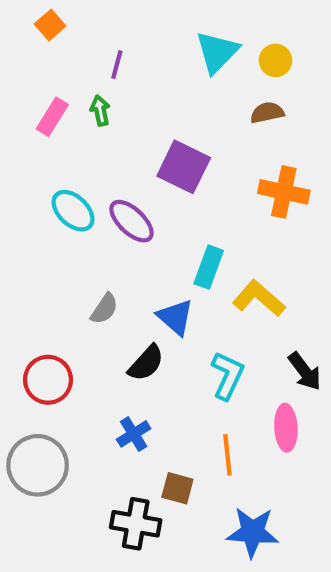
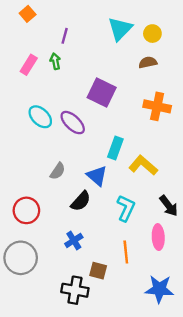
blue star: (253, 532) -> (159, 289), moved

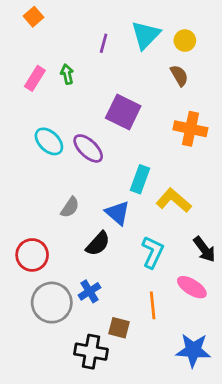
purple line: (65, 36) -> (104, 43), moved
brown semicircle: (148, 62) -> (179, 76), turned 72
pink ellipse: (158, 237) -> (192, 287), turned -55
gray circle: (21, 258) -> (52, 303), moved

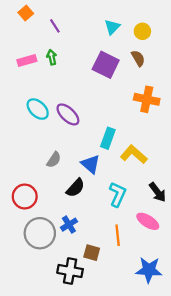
cyan triangle: (146, 35) -> (112, 27), size x0.7
purple line: (104, 43) -> (55, 26), moved, turned -48
pink rectangle: (35, 78) -> (27, 60), turned 42
purple square: (123, 112) -> (106, 65), moved

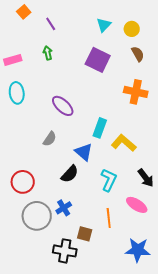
brown semicircle: (138, 58) -> (138, 54), moved
pink rectangle: (27, 60) -> (13, 60), moved
cyan ellipse: (38, 109) -> (17, 93), moved, turned 40
gray semicircle: (54, 160) -> (50, 139), moved

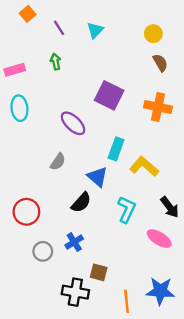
cyan triangle: (104, 25) -> (95, 30), moved
purple square: (98, 60) -> (109, 95), moved
gray circle: (37, 216) -> (43, 251), size x0.6
orange line: (109, 218) -> (127, 301), moved

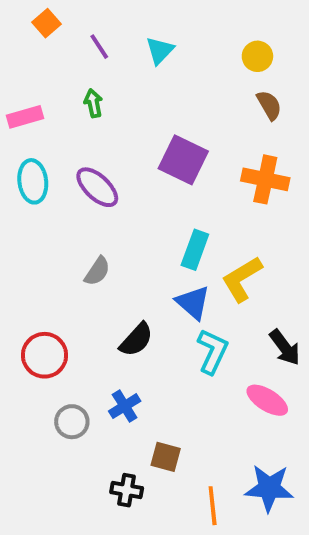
purple ellipse: (73, 123) -> (97, 187), moved
yellow L-shape: (144, 166) -> (242, 279), turned -72
blue triangle: (97, 177) -> (193, 302), moved
black cross: (75, 292) -> (127, 490), size x0.7

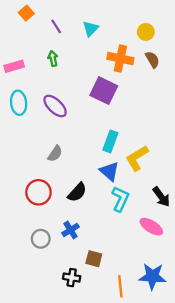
orange cross: (265, 179) -> (120, 58), moved
red circle: (45, 355) -> (38, 192), moved

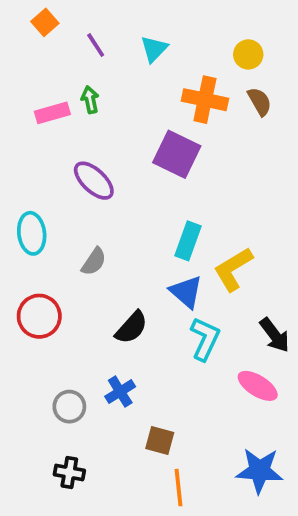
pink rectangle: (14, 66) -> (52, 113), moved
cyan ellipse: (19, 103) -> (32, 233), moved
red circle: (38, 192) -> (39, 316), moved
black cross: (72, 278) -> (69, 473), moved
orange line: (120, 286) -> (179, 488), moved

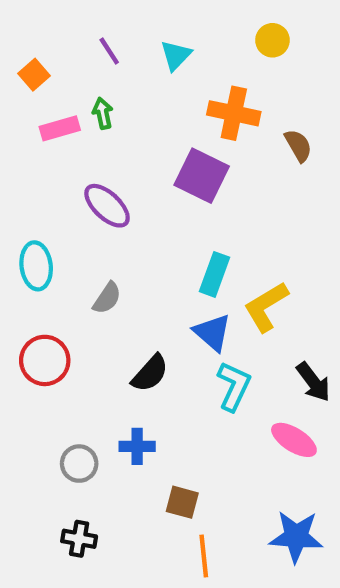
orange square: (45, 22) -> (34, 75), moved
yellow circle: (248, 54) -> (272, 40), moved
brown semicircle: (260, 102) -> (298, 146), moved
blue cross: (120, 392) -> (137, 446), turned 32

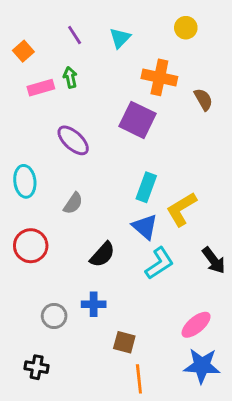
cyan L-shape: (234, 386) -> (159, 263), turned 32
pink ellipse: (294, 440) -> (196, 325), moved, turned -72
black cross: (79, 539) -> (37, 367), moved

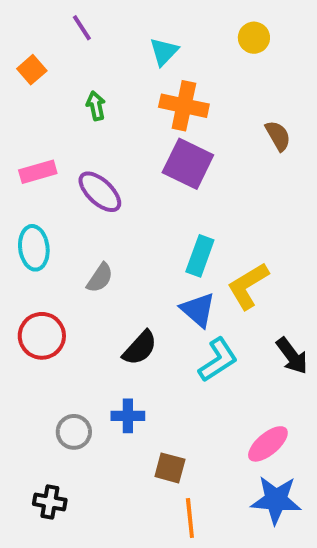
purple line: (75, 35) -> (82, 28), moved
orange cross: (159, 77) -> (184, 106), moved
pink rectangle: (41, 88) -> (38, 172), moved

